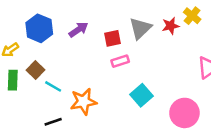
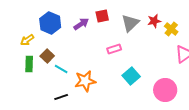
yellow cross: (192, 16) -> (171, 29), moved
red square: (112, 38) -> (102, 16), moved

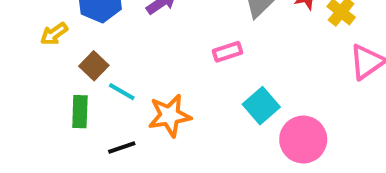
green rectangle: (29, 64) -> (80, 112), moved
pink circle: (165, 90) -> (303, 140), moved

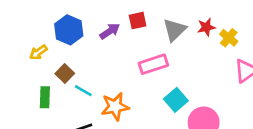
pink rectangle: (227, 52) -> (153, 64), size x1.5
green rectangle: (80, 112) -> (45, 97), moved

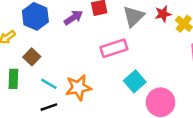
cyan line: (83, 91) -> (49, 84), moved

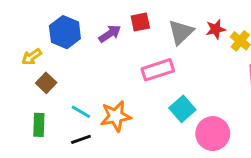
brown square: (32, 57) -> (46, 83), moved
green rectangle: (13, 79) -> (39, 125), moved

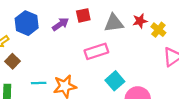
gray triangle: (181, 32) -> (114, 23), turned 36
cyan line: (81, 112) -> (39, 83), turned -32

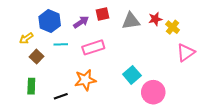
pink rectangle: (96, 51) -> (93, 47), moved
cyan line: (39, 83) -> (61, 44), moved

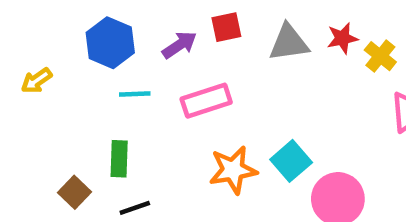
yellow arrow: (26, 38) -> (37, 81), moved
brown square: (36, 57) -> (74, 192), moved
orange star: (85, 80) -> (233, 170), moved
green rectangle: (31, 86) -> (119, 159), moved

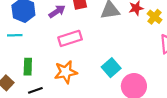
cyan line: (135, 94) -> (15, 35), moved
orange star: (233, 170) -> (66, 72), moved

